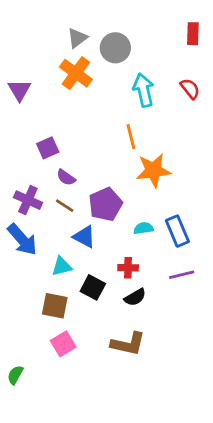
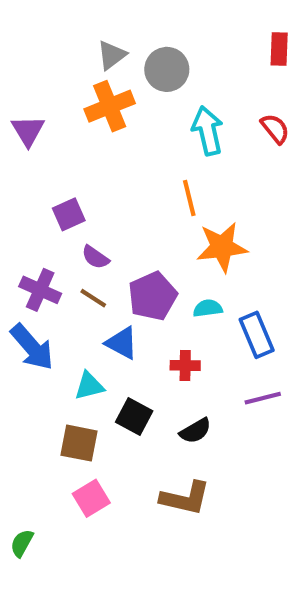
orange cross: (76, 73) -> (110, 106), turned 32
cyan semicircle: (144, 228) -> (208, 308), moved
red cross: (128, 268) -> (185, 365), moved

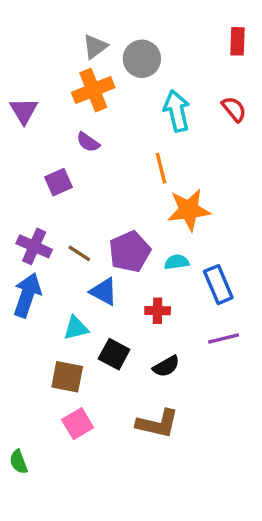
purple semicircle: (95, 257) -> (88, 142), moved
blue arrow: (32, 347) -> (27, 295), turned -120
green semicircle: (22, 543) -> (19, 462), turned -50

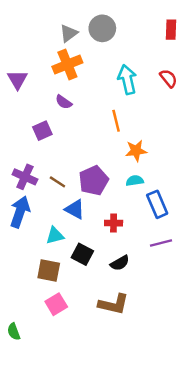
gray circle: (142, 59) -> (102, 28), moved
orange star: (189, 210) -> (136, 151), size x0.7
cyan semicircle: (177, 262) -> (135, 181), moved

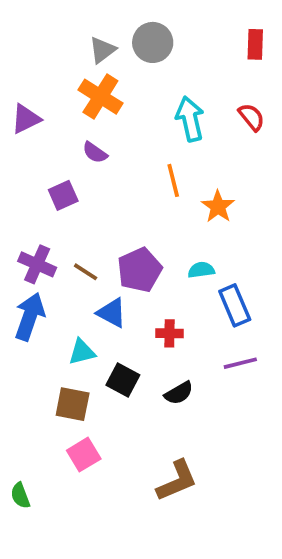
orange cross: (67, 65) -> (100, 97), turned -36
purple triangle: (17, 80) -> (26, 119), turned 35
orange star: (136, 151) -> (218, 207), moved, turned -30
brown L-shape: (114, 304) -> (177, 481), moved, turned -36

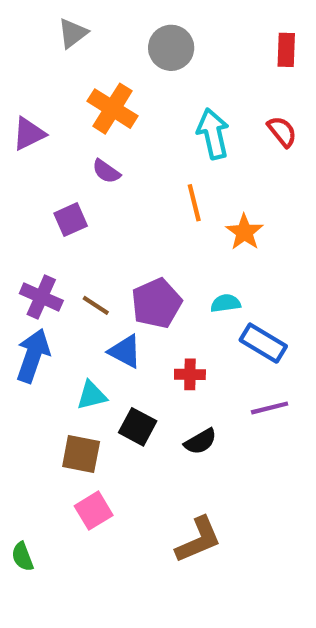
gray triangle: (102, 50) -> (73, 33), moved
blue rectangle: (235, 305) -> (263, 343), turned -36

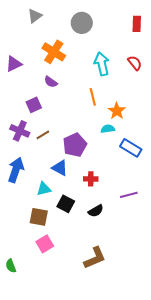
purple cross: (41, 297) -> (20, 131), moved
cyan semicircle: (226, 303) -> (108, 129), moved
brown line: (96, 305) -> (43, 135), moved, turned -64
blue rectangle: (263, 343) -> (131, 148), moved

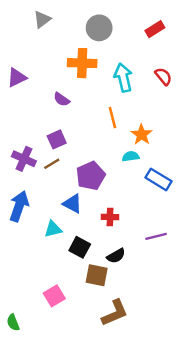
red rectangle: (137, 24) -> (155, 29), moved, turned 56
orange cross: (54, 52) -> (82, 63), moved, turned -30
purple square: (34, 105) -> (57, 139), moved
brown square: (39, 217) -> (97, 275), moved

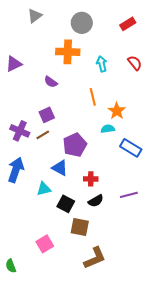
cyan arrow: (123, 78) -> (102, 64), size x0.7
black semicircle: (116, 256) -> (96, 201), moved

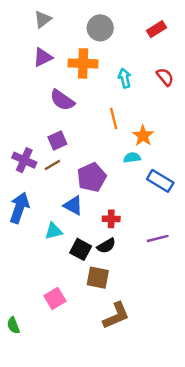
purple triangle: (14, 64) -> (43, 57), moved
purple semicircle: (51, 82) -> (62, 100), size x1.5
black semicircle: (96, 201) -> (106, 246), moved

